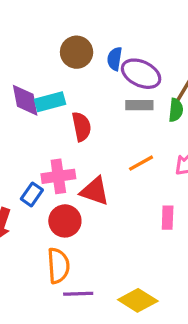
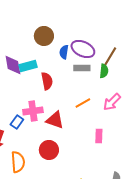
blue semicircle: (115, 59) -> (64, 52), moved
red circle: (65, 221) -> (49, 150), moved
orange semicircle: (58, 266) -> (18, 162), moved

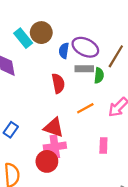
cyan rectangle: (28, 66) -> (23, 38), moved, turned 66
green semicircle: (104, 71) -> (99, 75), moved
red semicircle: (47, 81) -> (58, 83), moved
pink cross: (33, 111) -> (55, 147), moved

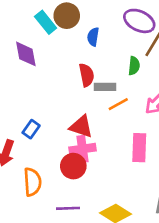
purple ellipse: (85, 47) -> (139, 21), moved
gray rectangle: (84, 69) -> (105, 87), moved
pink rectangle: (103, 146) -> (139, 148), size x1.5

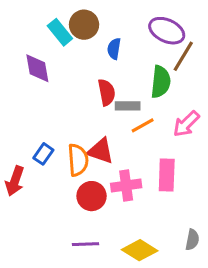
green semicircle: (134, 66) -> (161, 82), size x1.5
pink cross: (83, 149) -> (126, 186), moved
orange semicircle: (32, 182) -> (78, 160), moved

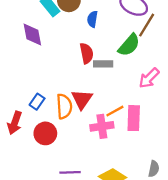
green semicircle: (161, 82) -> (129, 45), turned 35
orange line: (143, 125) -> (115, 111), moved
red triangle: (101, 151) -> (82, 99), turned 45
red circle: (92, 196) -> (45, 133), moved

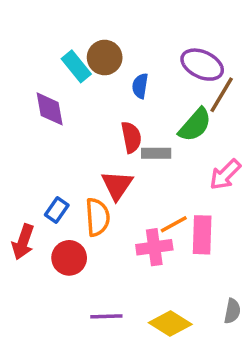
red triangle: (82, 99) -> (117, 185), moved

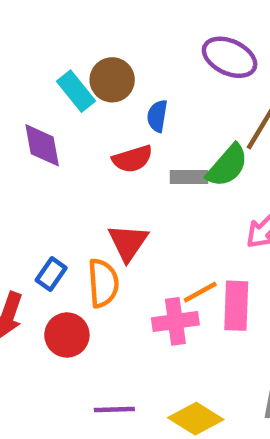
purple ellipse: (202, 65) -> (230, 57), moved
red semicircle: (131, 137) -> (132, 159), moved, turned 84
gray rectangle: (156, 153) -> (189, 177), moved

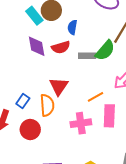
purple diamond: (42, 145) -> (37, 46), moved
orange line: (200, 292) -> (96, 97), moved

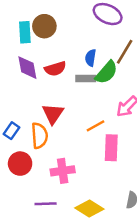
cyan rectangle: (34, 16) -> (25, 32), turned 36
blue semicircle: (72, 27) -> (91, 58), moved
pink cross: (81, 123) -> (63, 171), moved

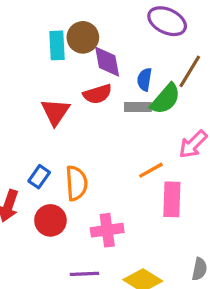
purple diamond: (27, 68) -> (107, 62), moved
red triangle: (53, 114) -> (55, 112), moved

